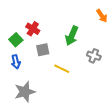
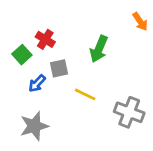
gray cross: (94, 56) -> (129, 112), moved, size x1.5
blue arrow: (16, 62) -> (37, 83), moved, turned 56

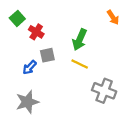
green square: (22, 55) -> (17, 18), moved
yellow line: (85, 94) -> (80, 64), moved

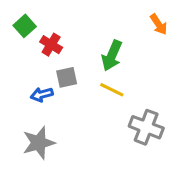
blue arrow: (30, 67) -> (42, 94), turned 32

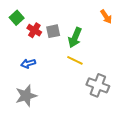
gray square: (67, 77) -> (53, 31), moved

